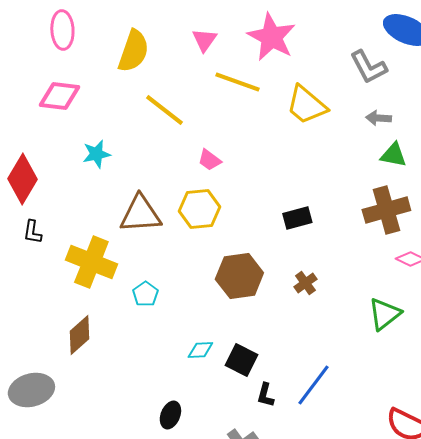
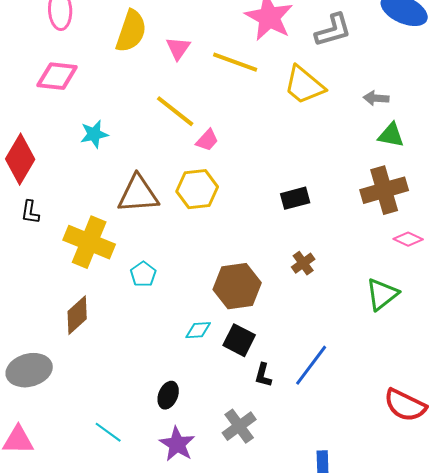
pink triangle: (204, 40) -> (178, 48), moved
gray L-shape: (368, 67) -> (333, 30), moved, turned -78
yellow line: (164, 110) -> (175, 111), moved
pink trapezoid: (209, 160) -> (207, 140), turned -85
brown hexagon: (239, 276) -> (237, 286), moved

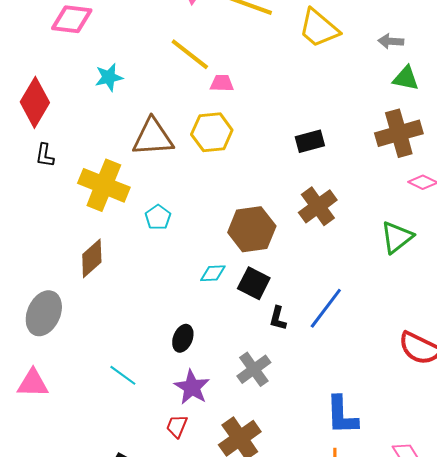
pink trapezoid: (207, 140) -> (222, 83), turned -130
brown cross: (303, 263) -> (318, 206), size x1.6
gray ellipse: (29, 370) -> (44, 313), turned -51

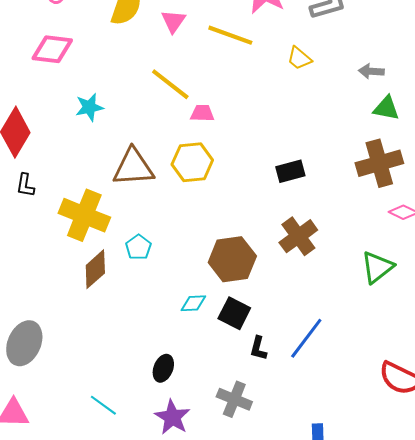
yellow trapezoid: (319, 28) -> (299, 58), size x0.6
brown diamond: (92, 258) -> (95, 269), moved
gray cross: (254, 369) -> (234, 399), turned -32

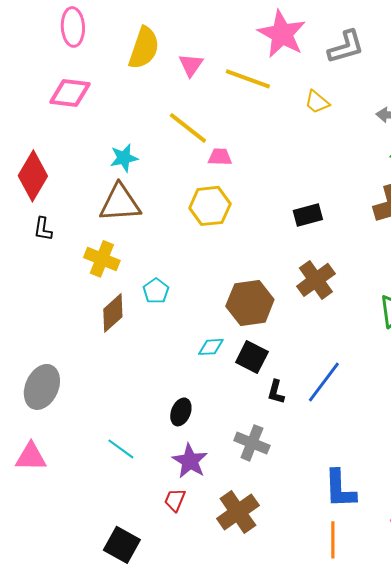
cyan star: (89, 107) -> (124, 158), moved
brown triangle: (133, 167) -> (120, 203), moved
yellow cross: (84, 215) -> (102, 259), size x0.7

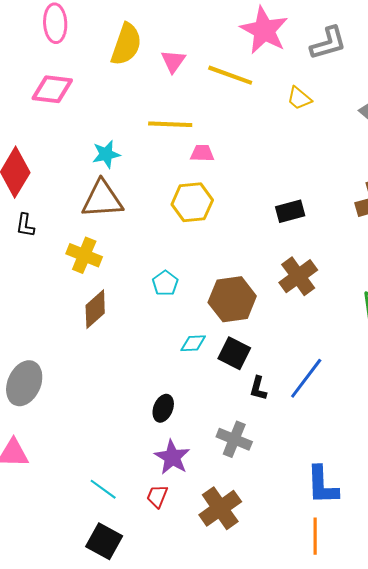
yellow line: (188, 128) -> (170, 124), turned -36
cyan pentagon: (156, 291) -> (165, 283), moved
cyan line: (121, 449) -> (103, 489), moved

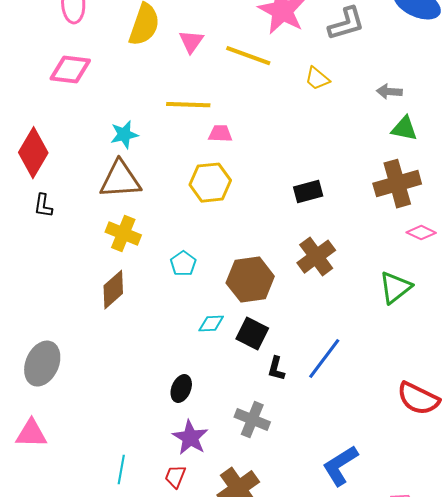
yellow cross: (84, 255) -> (123, 234), moved
blue L-shape: (322, 485) -> (340, 466), turned 60
cyan line: (103, 489) -> (121, 470), turned 64

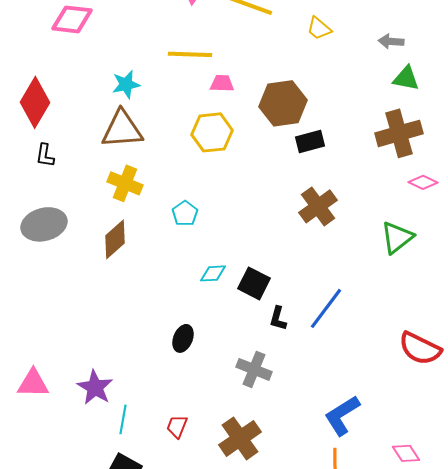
brown hexagon: (250, 280) -> (283, 103), moved
gray ellipse: (42, 364) -> (44, 224), moved, turned 51
purple star: (190, 438) -> (95, 387), moved

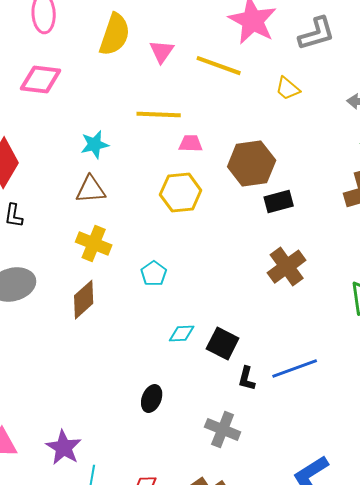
brown triangle: (122, 129) -> (91, 190), size x0.7
blue line: (326, 308) -> (295, 369), turned 33

